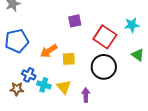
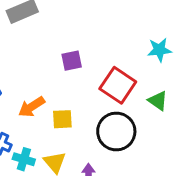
cyan star: (132, 25) -> (159, 50), moved
green triangle: (138, 55) -> (158, 101), moved

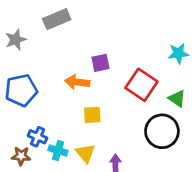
orange arrow: (32, 107) -> (77, 82), moved, turned 40
black circle: (116, 131) -> (162, 131), moved

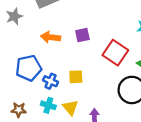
orange arrow: (77, 82) -> (51, 37), moved
blue pentagon: (21, 90) -> (29, 68), moved
blue cross: (38, 137) -> (51, 81), moved

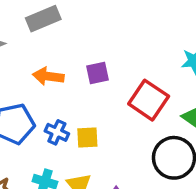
blue cross: (51, 81) -> (57, 132), moved

